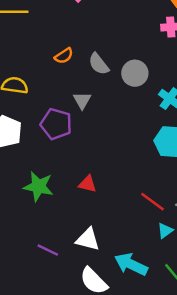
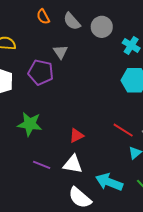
orange semicircle: (64, 56) -> (43, 17), turned 98
red triangle: (88, 184) -> (76, 136), moved, turned -35
purple line: (48, 250) -> (42, 165), moved

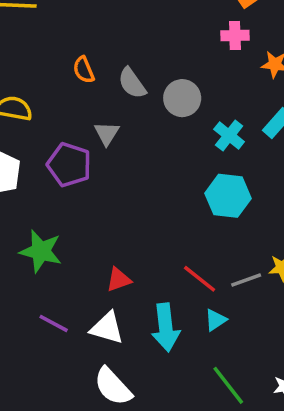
cyan arrow: (109, 182) -> (166, 327), moved, turned -124

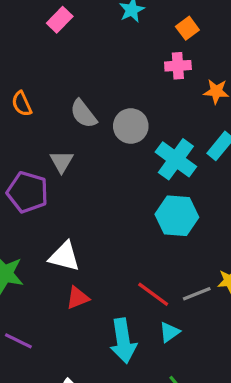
orange semicircle: (84, 70) -> (22, 104), moved
cyan cross: (229, 136) -> (176, 159), size x1.4
white triangle: (107, 328) -> (64, 256), moved

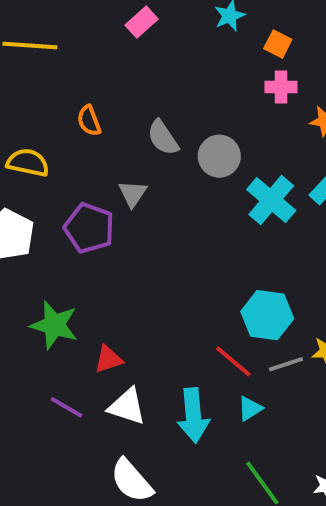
orange square: (187, 28) -> (278, 44), moved, turned -30
cyan hexagon: (177, 216) -> (267, 315), moved
white triangle: (64, 256) -> (127, 406), moved
red triangle: (78, 298) -> (108, 359), moved

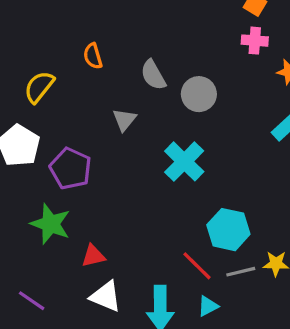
yellow semicircle: (28, 163) -> (39, 87), turned -68
cyan cross: (271, 200) -> (184, 161), moved
purple pentagon: (89, 228) -> (71, 169), moved
purple line: (67, 407) -> (32, 301), moved

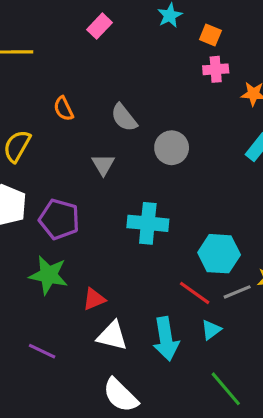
gray circle: (199, 94) -> (172, 148), moved
cyan cross: (184, 161) -> (148, 223), moved, turned -30

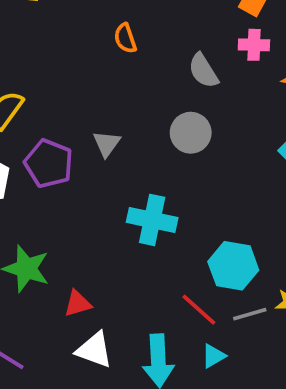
orange semicircle: (64, 109) -> (125, 38), moved
gray semicircle: (124, 118) -> (203, 71), moved
purple pentagon: (59, 219) -> (49, 163), moved

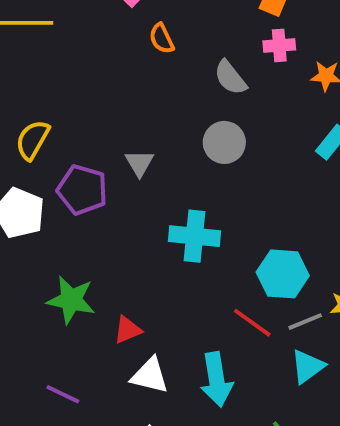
orange semicircle: (125, 38) -> (162, 39), moved
cyan triangle: (214, 356) -> (308, 366), moved, size x1.4

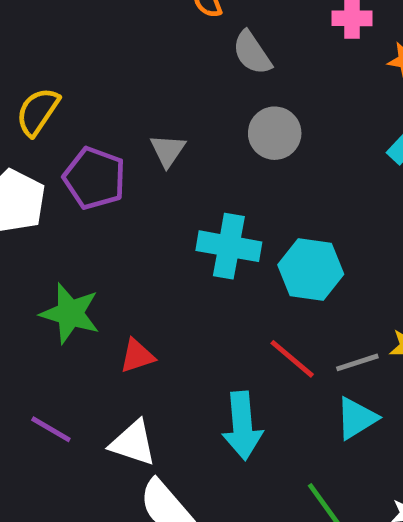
gray semicircle: (230, 78) -> (252, 53), moved
cyan hexagon: (283, 274) -> (311, 270), moved
white triangle: (150, 376) -> (133, 443), moved

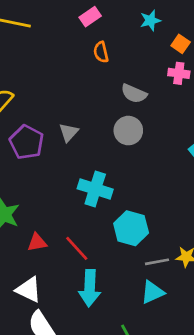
gray semicircle: (252, 53) -> (134, 94), moved, turned -40
cyan hexagon: (311, 270) -> (131, 228), moved
red line: (292, 359) -> (77, 248), moved

